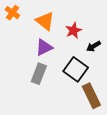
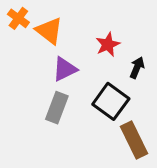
orange triangle: (45, 21) -> (49, 31), moved
black arrow: (93, 46) -> (137, 68), turned 144

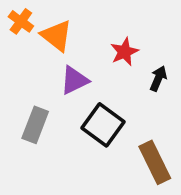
black square: (111, 101) -> (103, 125), moved
gray rectangle: (57, 108) -> (35, 125), moved

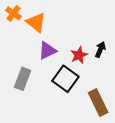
red star: (124, 52) -> (79, 55), moved

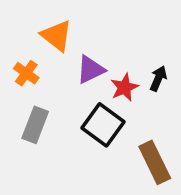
orange cross: (14, 13) -> (26, 73), moved
purple triangle: (47, 51) -> (90, 70), moved

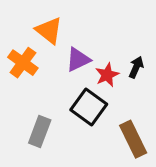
orange cross: (26, 73) -> (23, 63), size x1.4
gray rectangle: (35, 125) -> (40, 131), moved

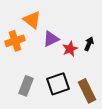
orange cross: (23, 63) -> (15, 41), turned 36
black square: (89, 107) -> (58, 84), moved, turned 35

